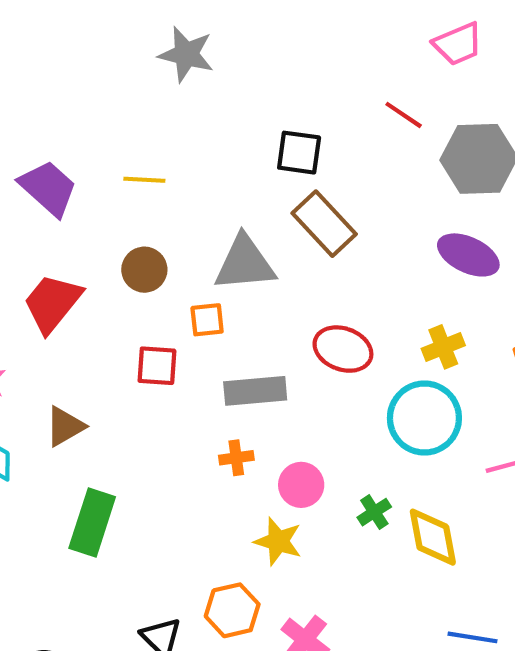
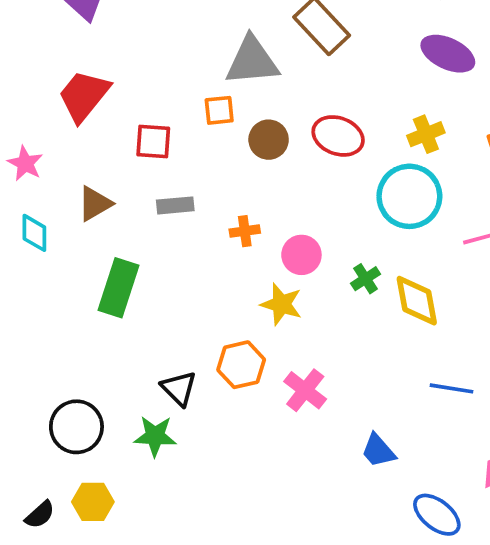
brown circle: (144, 270) -> (269, 140), moved
red square: (157, 366) -> (153, 141), moved
gray rectangle: (255, 391) -> (175, 205), moved, size x0.7

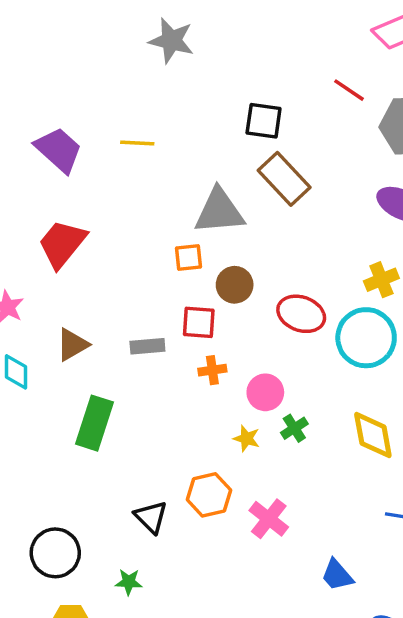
red ellipse: (338, 136) -> (301, 314), moved
red square: (153, 141) -> (199, 322), moved
green cross: (366, 279) -> (294, 428), moved
yellow star: (281, 304) -> (247, 438), size x0.7
green star: (155, 436) -> (129, 582), moved, size x0.7

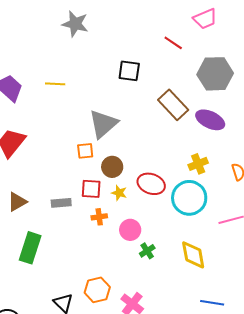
red line: (349, 90) -> (173, 43), moved
brown rectangle: (284, 179) -> (173, 105), moved
gray triangle: (219, 211) -> (103, 124), turned -36
yellow star: (247, 438) -> (119, 193), moved

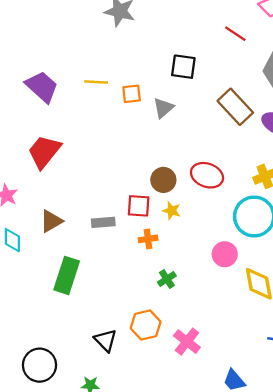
gray triangle: (103, 124) -> (163, 108), moved, size x0.6
orange square: (85, 151) -> (132, 94), moved
red ellipse: (151, 184) -> (207, 175), moved
pink circle: (130, 230) -> (225, 254), moved
green cross: (147, 251) -> (167, 279), moved

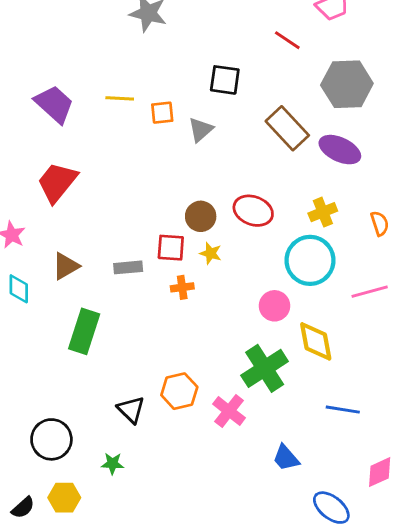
green cross: (167, 279) -> (265, 368), moved, size x2.0

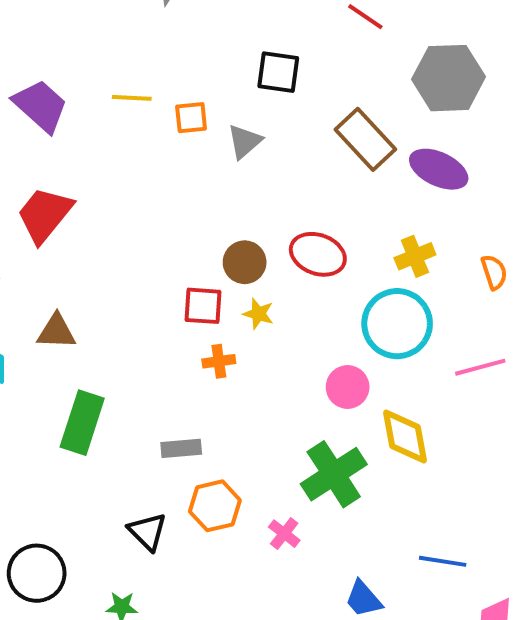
brown triangle: (66, 266) -> (56, 332), turned 32
gray rectangle: (128, 267) -> (181, 448), moved
blue line: (343, 410) -> (443, 561), moved
pink cross: (229, 411) -> (284, 534), size x0.7

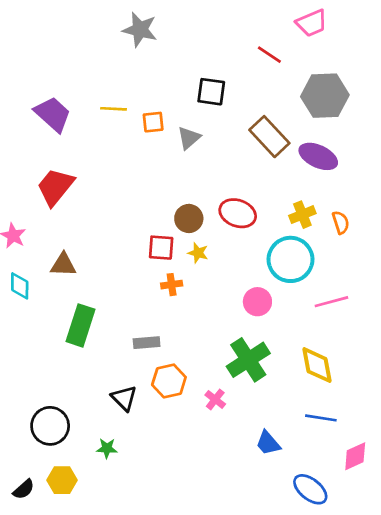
orange semicircle: (494, 272) -> (341, 222), moved
pink line: (480, 367) -> (331, 302), moved
yellow diamond: (405, 437) -> (317, 365), moved

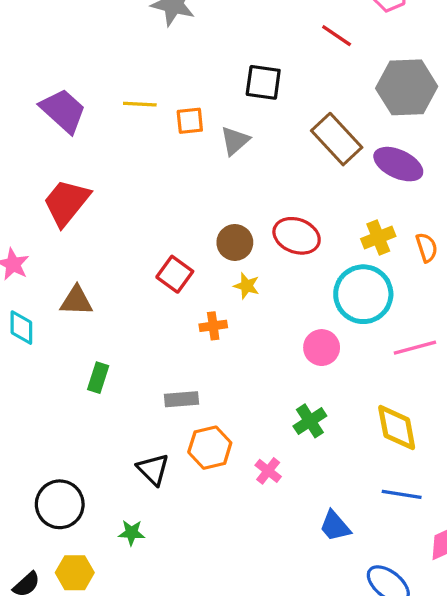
red square: (161, 248) -> (175, 274), moved, turned 32
green rectangle: (80, 325) -> (98, 378), size x0.6
green cross: (248, 360) -> (310, 421), size x0.6

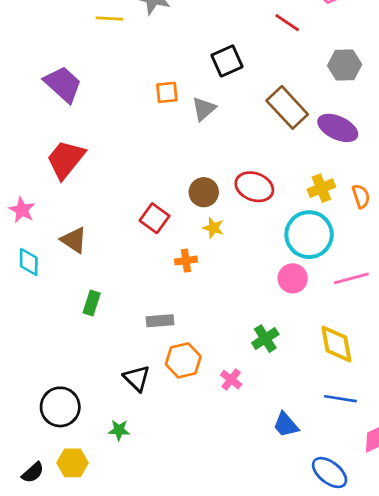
black square: (263, 82) -> (227, 61), turned -32
gray hexagon: (407, 87) -> (345, 65), size x0.7
yellow line: (140, 104) -> (109, 19), moved
brown triangle: (76, 301) -> (74, 240), turned 32
pink circle: (322, 348) -> (293, 278), moved

